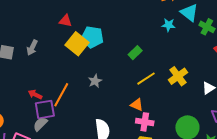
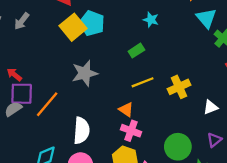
cyan star: (168, 25) -> (151, 20), moved
gray star: (95, 81) -> (85, 73), size x1.6
orange line: (61, 95) -> (47, 104), moved

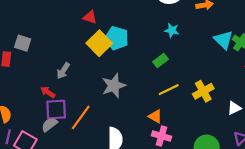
cyan triangle: (206, 18) -> (223, 40), moved
gray arrow: (22, 21) -> (63, 71), moved

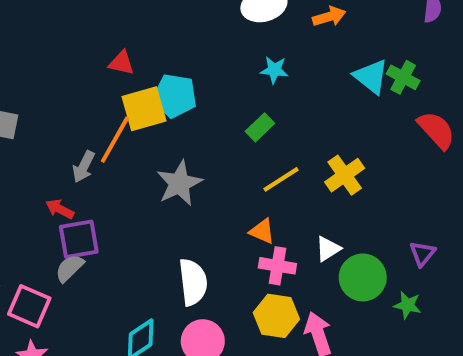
yellow square: (99, 43) -> (144, 109), turned 35
white triangle: (234, 108) -> (328, 249), moved
orange line: (81, 117) -> (115, 140), moved

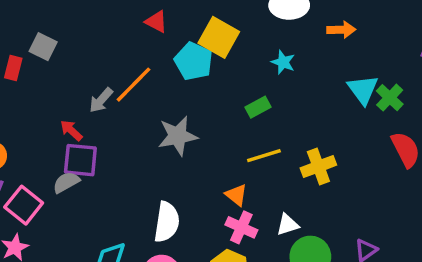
yellow square: (144, 109) -> (219, 37), moved, turned 30

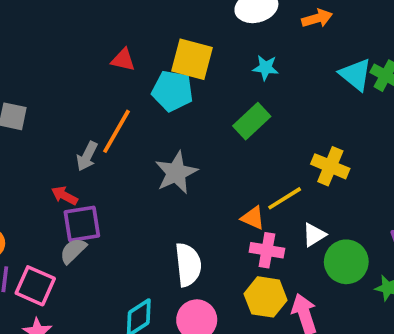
green rectangle: (258, 107) -> (252, 121), size x1.4
yellow line: (264, 156) -> (285, 198), moved
yellow cross: (318, 166) -> (330, 166), turned -32

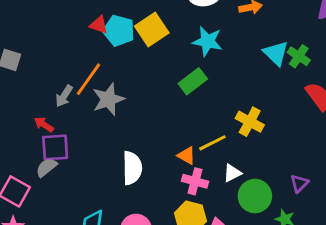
yellow square: (192, 59) -> (152, 29), turned 36
cyan star: (266, 68) -> (207, 41), size x1.5
cyan pentagon: (173, 91) -> (119, 31), moved
gray star: (176, 173) -> (108, 99), moved
white semicircle: (188, 265) -> (132, 168), moved

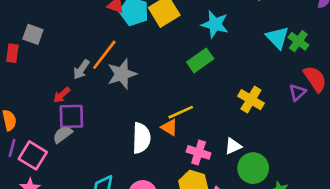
red arrow: (44, 125) -> (62, 95), turned -78
yellow line: (212, 143) -> (181, 112), moved
orange triangle: (187, 156) -> (169, 127), moved
purple triangle: (299, 183) -> (297, 92), moved

